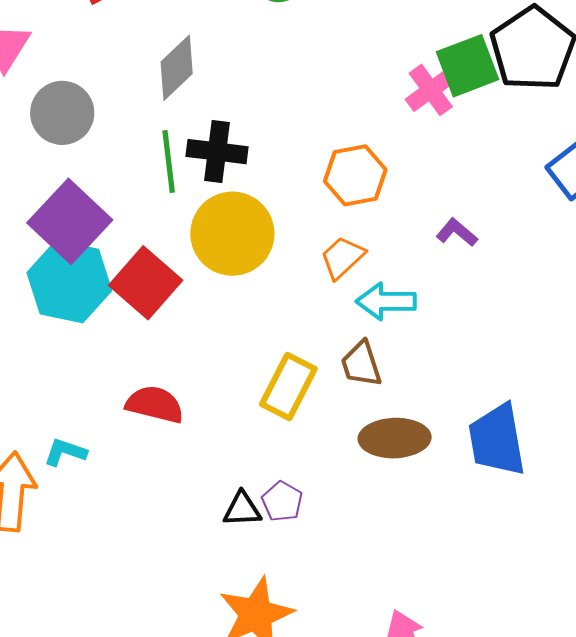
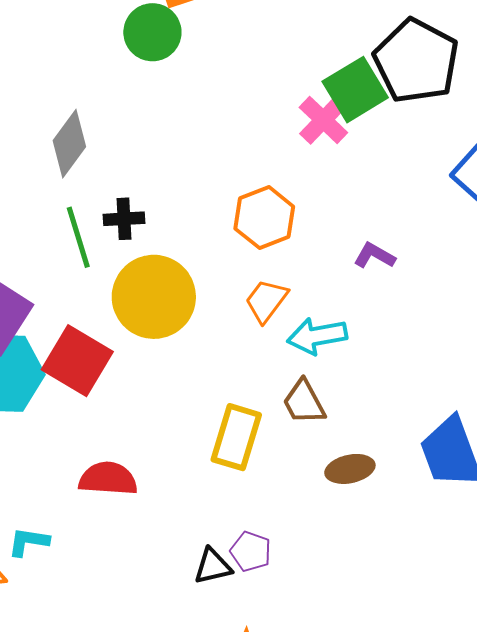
black cross: (217, 152) -> (124, 219), size x0.7
brown ellipse: (395, 438) -> (350, 469), size x0.7

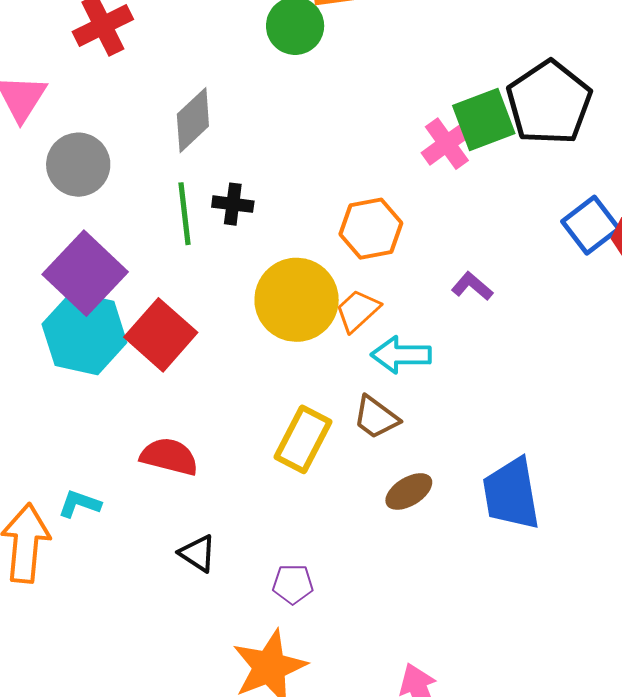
yellow circle: (154, 297) -> (297, 300), moved
brown trapezoid: (304, 402) -> (376, 417), turned -36
brown ellipse: (350, 469) -> (409, 491), turned -30
purple pentagon: (251, 551) -> (293, 584), moved, turned -30
black triangle: (213, 566) -> (198, 553), moved, turned 36

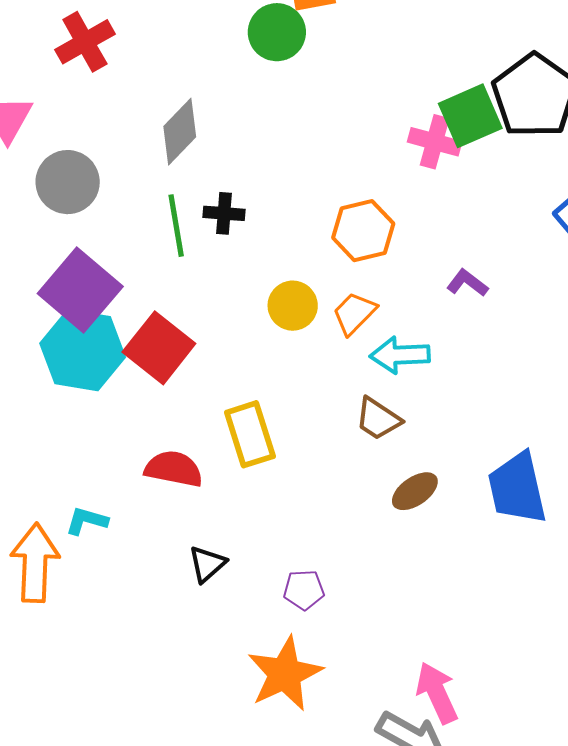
pink cross: (447, 144) -> (435, 142), turned -36
yellow circle: (297, 300) -> (293, 306), size x0.6
yellow rectangle: (303, 439) -> (250, 434), moved, turned -42
black triangle: (198, 553) -> (207, 564), turned 48

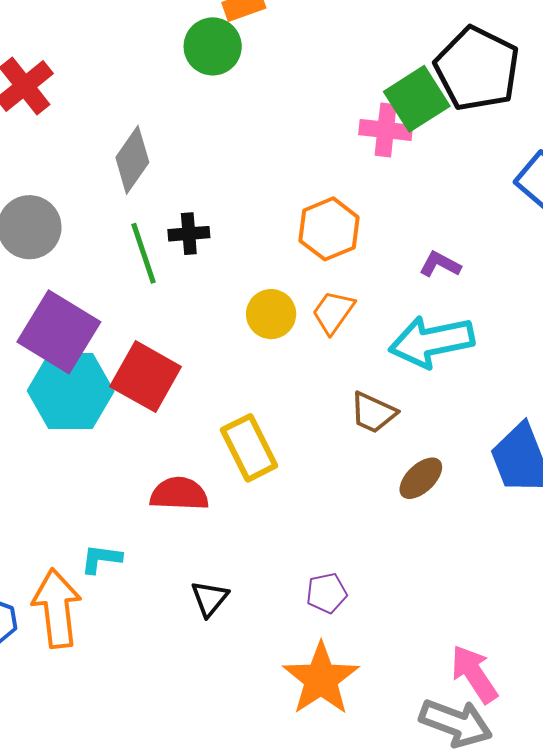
cyan arrow: (400, 355) -> (432, 342), moved, size x1.4
black triangle: (207, 564) -> (210, 598), moved

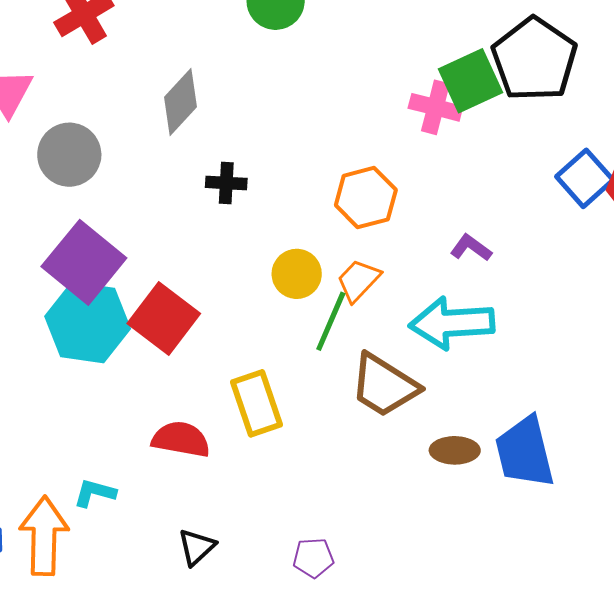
green line: (144, 253) -> (331, 321), moved, turned 34
brown trapezoid: (373, 413) -> (384, 385), size x1.5
brown ellipse: (421, 478) -> (455, 450), moved, turned 36

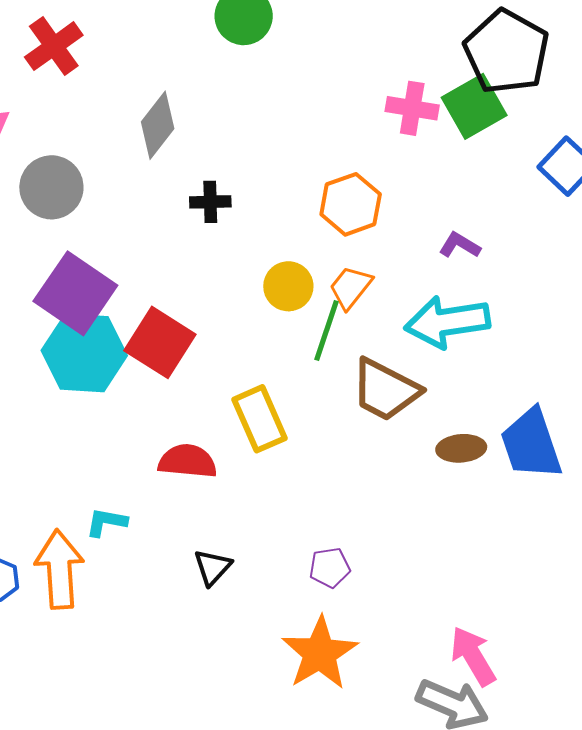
green square: (471, 81) -> (474, 106), moved

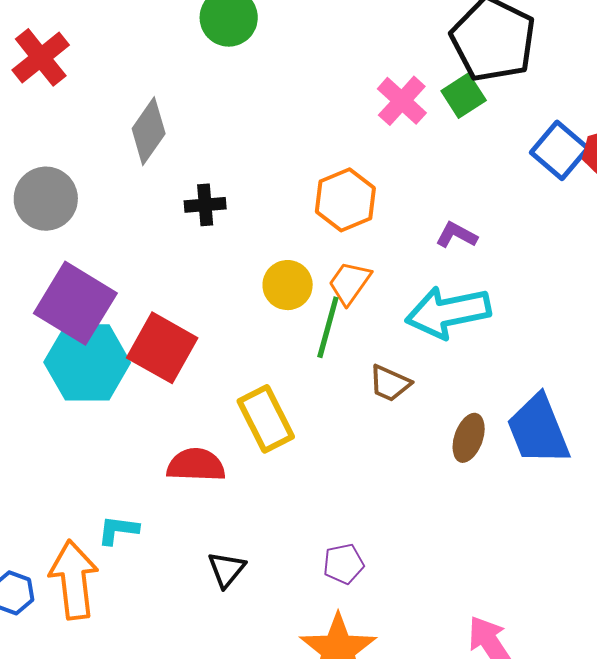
green square: (474, 106) -> (464, 96), size x0.7
pink cross: (412, 108) -> (402, 101), turned 36
brown trapezoid: (385, 390) -> (390, 383), size x0.6
brown ellipse: (461, 448) -> (469, 438), turned -63

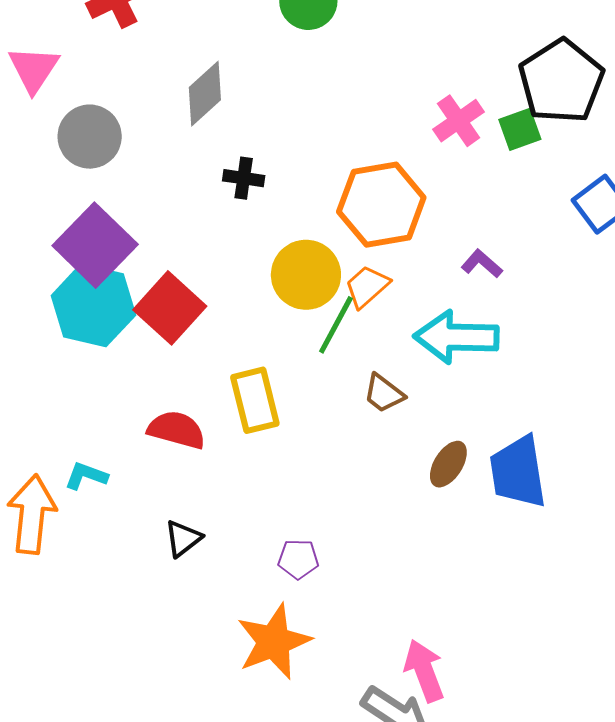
orange hexagon: (345, 200) -> (381, 205), size x1.4
yellow circle: (288, 285) -> (306, 275), size x1.4

